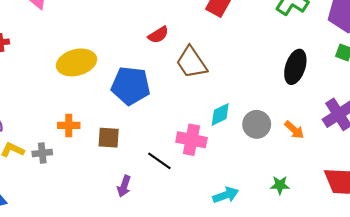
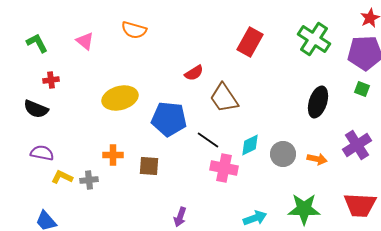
orange arrow: (294, 130) -> (317, 159), turned -30
black line: (159, 161) -> (208, 140), moved
green star: (280, 185) -> (304, 209), size x1.8
purple arrow: (124, 186) -> (180, 217), moved

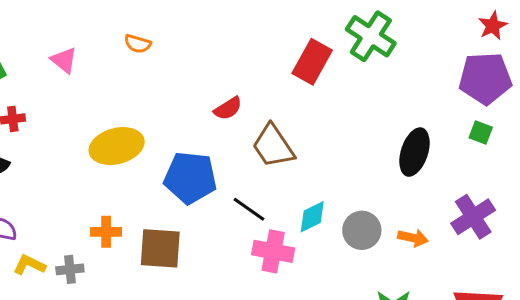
orange semicircle: (134, 30) -> (138, 44), size x0.7
green cross: (314, 39) -> (371, 36), moved
brown square: (149, 166) -> (160, 248), size x1.4

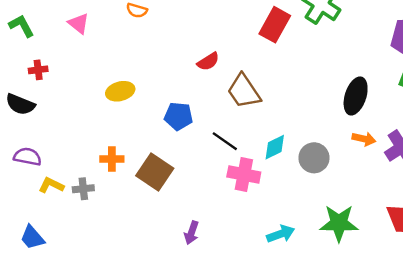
yellow ellipse: (117, 146) -> (120, 91), size x0.7
blue pentagon: (190, 178) -> (178, 116), size x0.7
orange arrow: (413, 238) -> (364, 139), moved
brown square: (160, 248) -> (155, 172), turned 30

